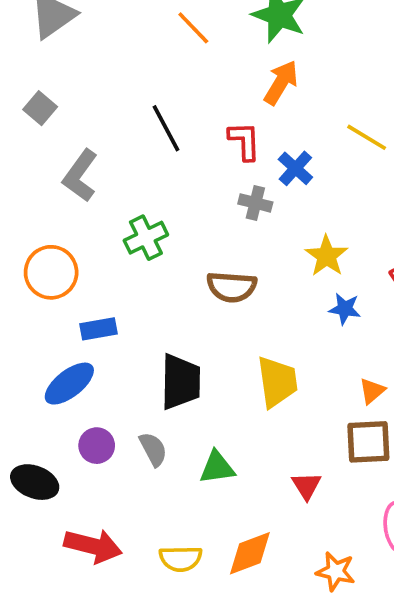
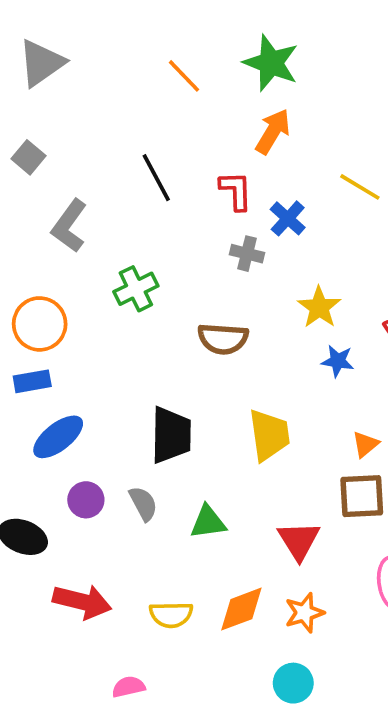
blue rectangle: (98, 329) -> (32, 381), moved
red triangle: (306, 486) -> (299, 541), size x1.4
orange star: (336, 571) -> (304, 613), moved, turned -30

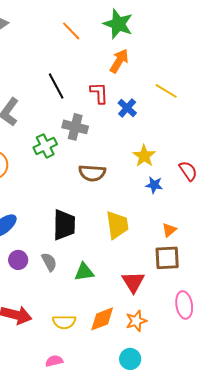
gray cross: (247, 254) -> (75, 127), moved, size x1.4
pink semicircle: (128, 687) -> (54, 361), moved

